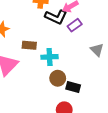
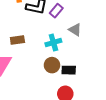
gray triangle: (97, 50) -> (75, 30), moved
cyan cross: (50, 57) -> (53, 43), moved

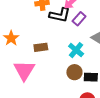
cyan cross: (53, 43) -> (76, 50), turned -35

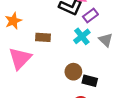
cyan cross: (76, 50) -> (82, 36), moved

